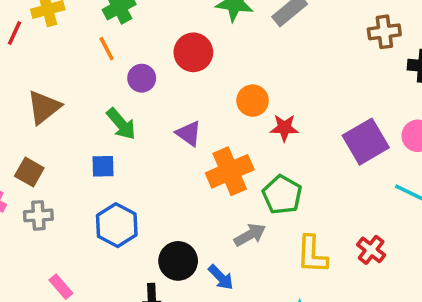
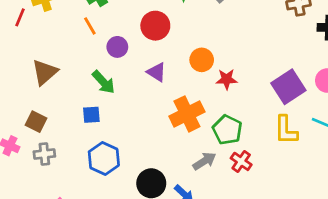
purple triangle: (189, 133) -> (157, 72), moved
red cross: (371, 250) -> (241, 161), moved
yellow L-shape: (312, 254) -> (286, 130), moved

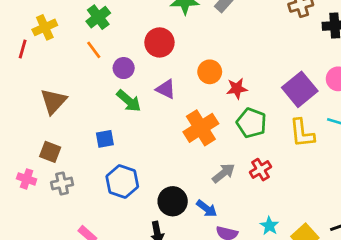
green arrow: (104, 82) -> (129, 101), moved
green pentagon: (227, 130) -> (251, 123), moved
red cross: (241, 161) -> (260, 170), turned 30

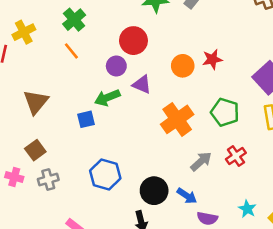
purple circle: (124, 68) -> (116, 66), moved
red star: (237, 89) -> (212, 59), moved
green arrow: (129, 101) -> (107, 98), turned 120
blue square: (105, 139) -> (86, 119), moved
brown square: (50, 152) -> (35, 150), turned 36

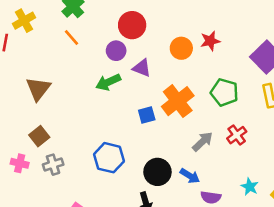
blue square: (86, 119) -> (147, 115), moved

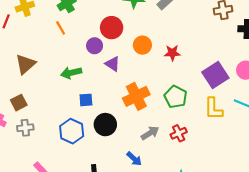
orange circle: (181, 48) -> (142, 45), moved
green arrow: (108, 82) -> (71, 73), moved
blue square: (147, 115) -> (86, 100), moved
black circle: (157, 172) -> (105, 125), moved

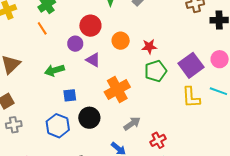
green pentagon: (176, 97) -> (156, 71), moved, turned 30
red cross: (179, 133) -> (158, 140), moved

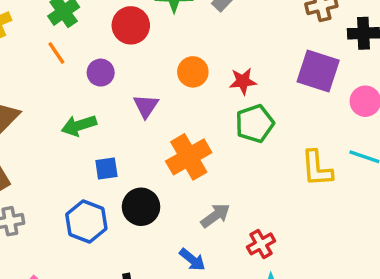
red circle: (90, 26) -> (131, 25), moved
purple circle: (75, 44) -> (101, 73), moved
purple triangle: (93, 60) -> (146, 106), turned 35
purple square: (191, 65) -> (318, 71), moved, turned -35

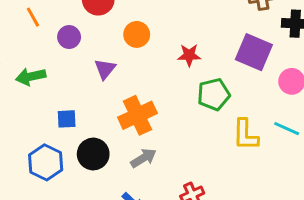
orange circle: (193, 72) -> (137, 34), moved
green pentagon: (255, 124) -> (214, 94), moved
green arrow: (79, 125) -> (31, 77), moved
gray arrow: (215, 216) -> (143, 158), moved

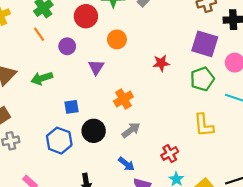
red star: (189, 55) -> (161, 63), moved
green pentagon: (214, 94) -> (202, 79), moved
orange cross: (137, 115) -> (123, 99), size x0.7
yellow L-shape: (245, 135) -> (204, 125), moved

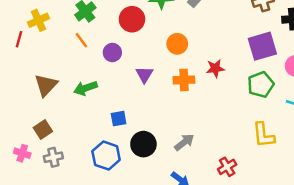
orange circle: (117, 39) -> (177, 44), moved
purple square: (205, 44) -> (262, 46), turned -32
orange cross: (123, 99) -> (184, 80), moved, turned 30

